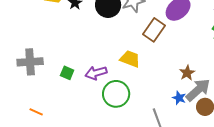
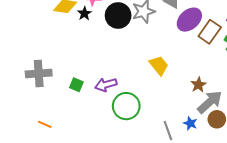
brown rectangle: (154, 30) -> (210, 32), moved
yellow trapezoid: (130, 59) -> (159, 65), moved, turned 30
blue star: (179, 98) -> (190, 123), moved

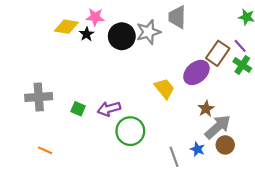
purple ellipse: (189, 20) -> (196, 72), moved

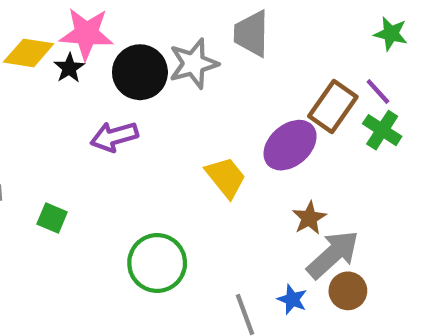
pink star: (95, 17) -> (86, 34), size x1.4
purple arrow: (109, 109) -> (114, 137), moved

